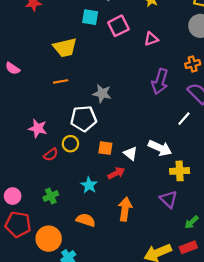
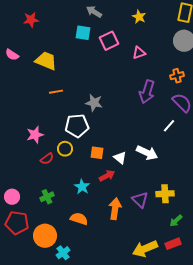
yellow trapezoid: (65, 48) -> (46, 61), moved, turned -145
pink semicircle: (13, 68) -> (12, 55), moved
pink star: (38, 128) -> (35, 135), turned -30
yellow cross: (180, 171) -> (165, 194), moved
purple triangle: (169, 199) -> (140, 200), moved

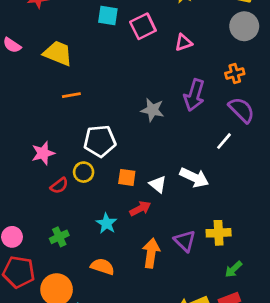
gray star: (94, 103) -> (152, 110), moved

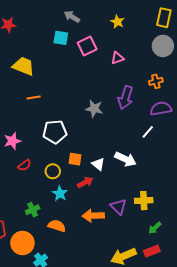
purple semicircle: (242, 110) -> (161, 109), turned -55
yellow circle: (84, 172) -> (53, 171), moved
green cross: (59, 237) -> (33, 210), moved
orange arrow: (151, 253) -> (93, 216), turned -100

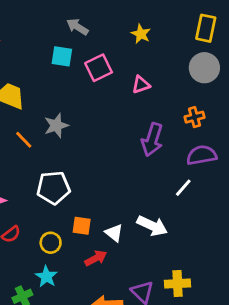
orange line: (34, 97) -> (24, 140), turned 56
gray star: (94, 109) -> (56, 126), moved, turned -30
cyan star: (60, 193) -> (46, 277), moved

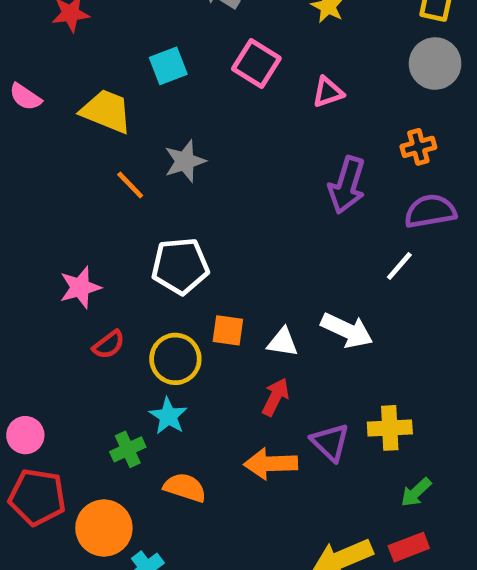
cyan square: (62, 56) -> (168, 66), moved, turned -30
pink square: (99, 68) -> (256, 64), turned -32
white triangle: (114, 233) -> (283, 342), turned -30
yellow circle: (51, 243) -> (175, 359), size x1.4
red arrow: (96, 258) -> (275, 397), moved, turned -35

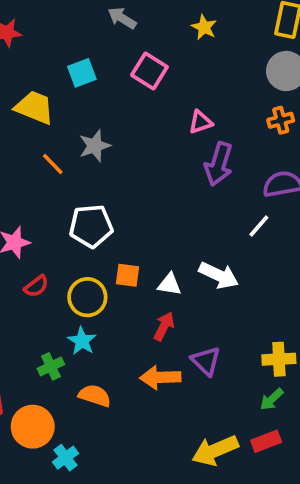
pink triangle: (328, 92) -> (200, 122), moved
orange cross: (418, 147) -> (281, 120), moved
yellow cross: (390, 428) -> (279, 359), moved

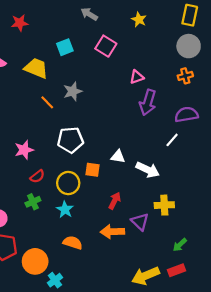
white triangle: (169, 284) -> (118, 157), moved
yellow cross: (279, 359) -> (164, 205), moved
green cross: (51, 366) -> (33, 202), moved

